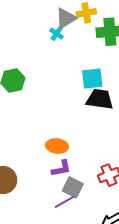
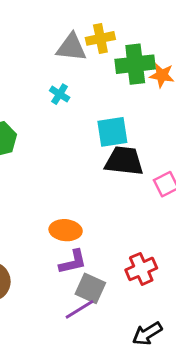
gray triangle: (66, 18) -> (71, 47), turned 40
cyan cross: (57, 34) -> (60, 94), moved

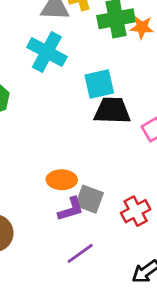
cyan cross: (60, 94) -> (47, 52), size x2.0
gray square: (90, 288) -> (89, 199), moved

